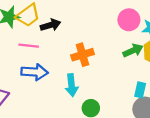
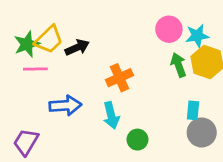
pink line: (29, 46) -> (35, 69), moved
green arrow: (133, 51) -> (178, 65), turned -78

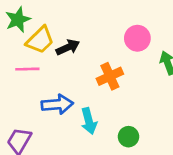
pink circle: (169, 29) -> (137, 38), moved
green star: (27, 44) -> (18, 20), moved
cyan arrow: (111, 115) -> (89, 121), moved

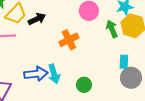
blue arrow: (57, 104) -> (36, 74), moved

